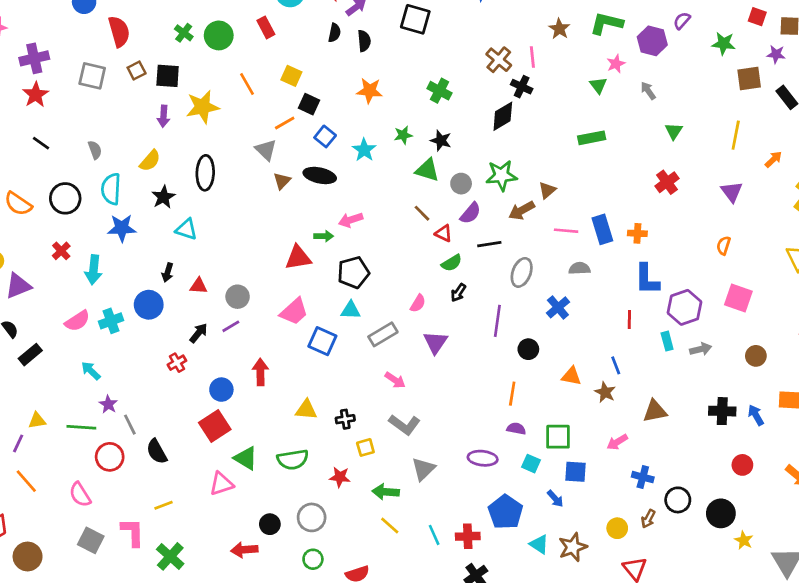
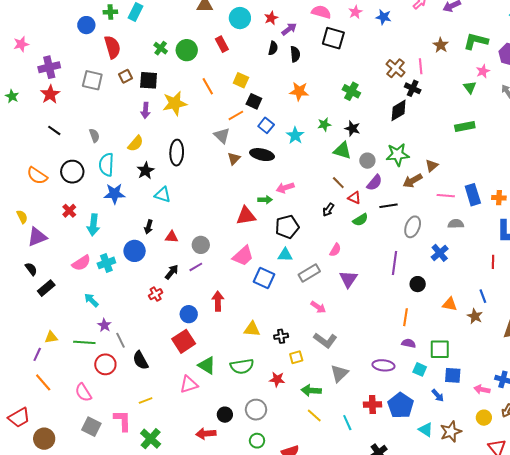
black arrow: (458, 293) -> (328, 210), moved
pink arrow: (617, 442) -> (482, 389), moved, turned 42
red cross: (468, 536) -> (372, 405), moved

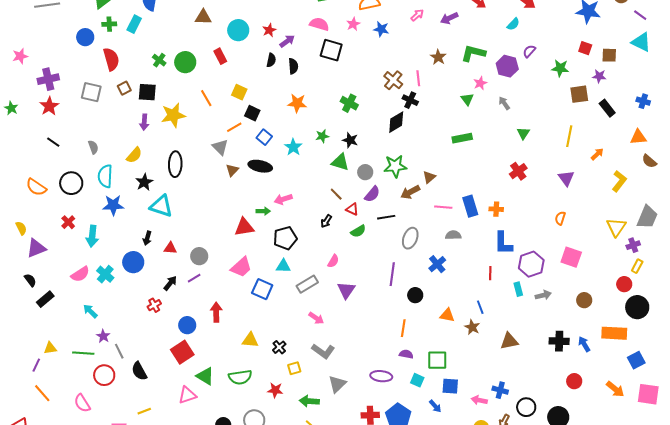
cyan triangle: (163, 195) -> (161, 206), size x1.4
cyan cross: (106, 263) -> (105, 274), turned -30
black cross: (281, 336) -> (279, 347), turned -32

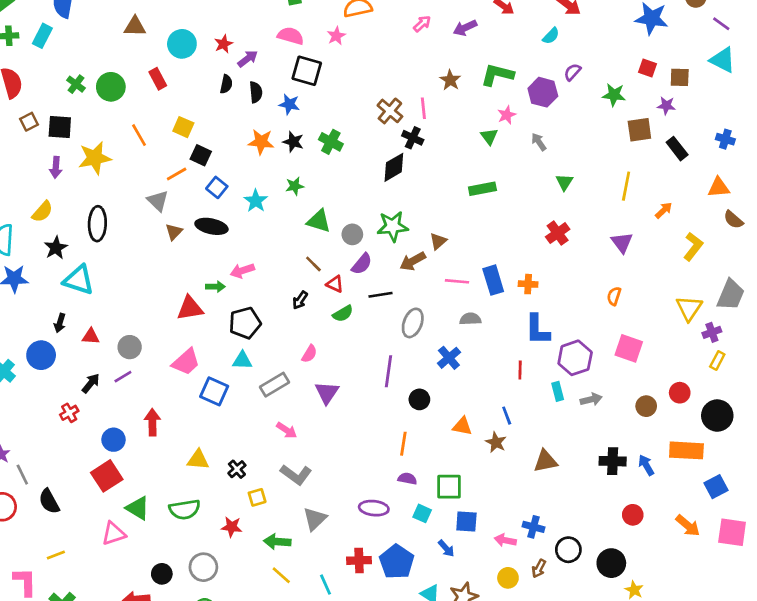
blue star: (381, 29) -> (289, 104), moved
black star: (350, 140) -> (293, 142), moved
red circle: (624, 284) -> (680, 393), moved

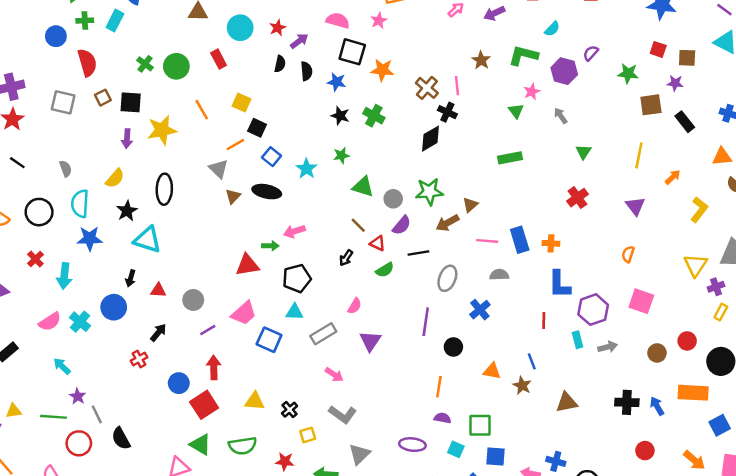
cyan semicircle: (551, 36) -> (552, 29), moved
orange star: (261, 142) -> (382, 70), moved
purple line: (123, 377) -> (208, 330), moved
red square: (107, 476) -> (204, 405), moved

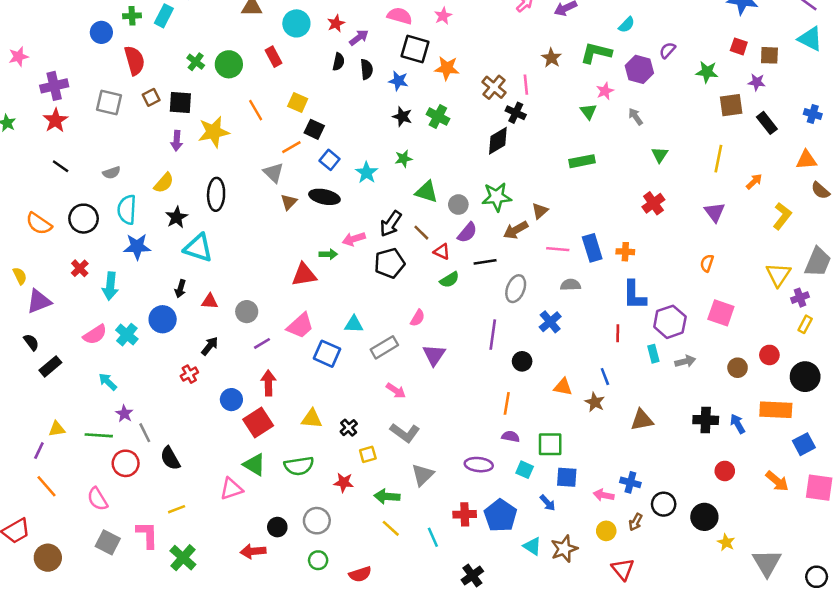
gray semicircle: (66, 169) -> (112, 173), turned 91
black arrow: (346, 258) -> (391, 224), moved, size x1.5
black pentagon: (297, 278) -> (389, 263), moved

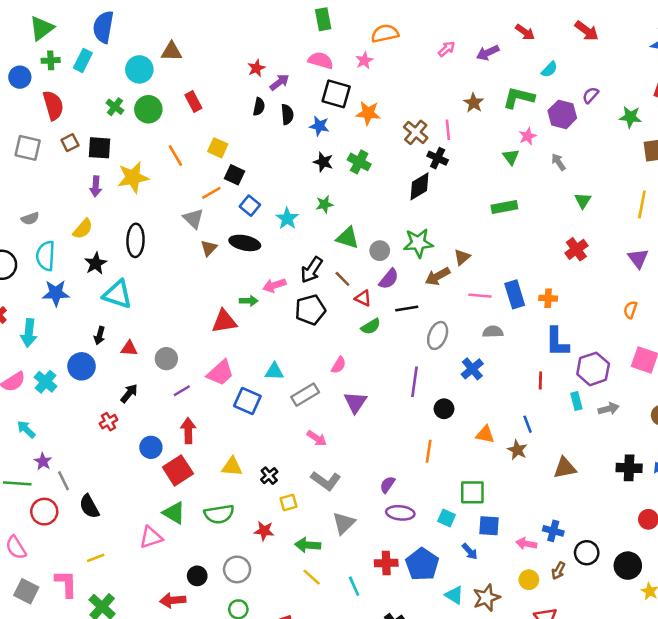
cyan circle: (296, 23) -> (139, 69), moved
purple semicircle: (511, 437) -> (387, 485), moved, turned -66

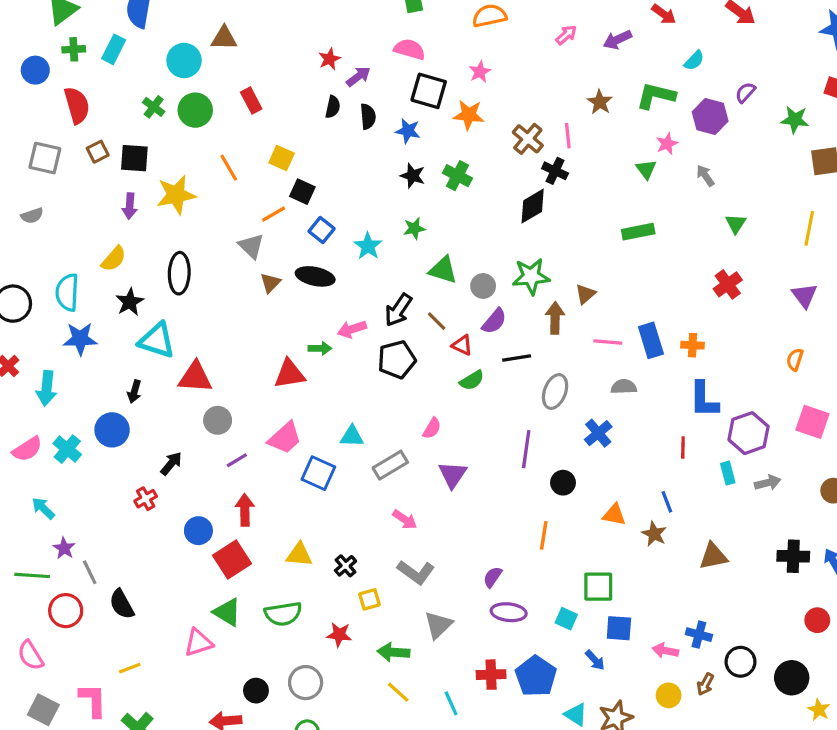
pink star: (364, 60) -> (480, 72), moved
gray semicircle: (30, 219) -> (32, 216), moved
brown arrow: (438, 276) -> (555, 318), turned 120
red triangle: (129, 348) -> (195, 377), moved, size x1.6

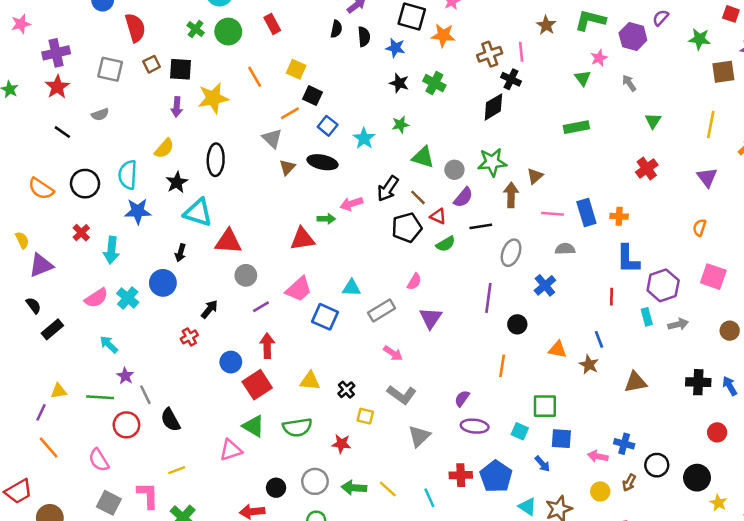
brown cross: (528, 139) -> (490, 54), turned 30
black pentagon: (397, 360) -> (407, 228), moved
yellow square: (370, 599) -> (365, 416), turned 30
green arrow: (394, 652) -> (354, 488), moved

